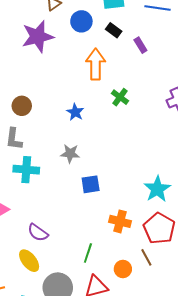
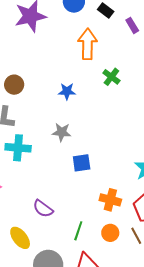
blue star: (75, 112) -> (67, 91), turned -30
purple semicircle: (38, 233) -> (43, 209), moved
orange circle: (123, 269) -> (110, 233), moved

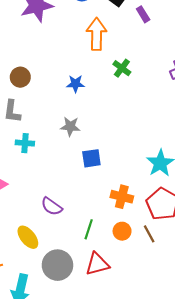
cyan cross: (18, 148) -> (25, 143), size x0.7

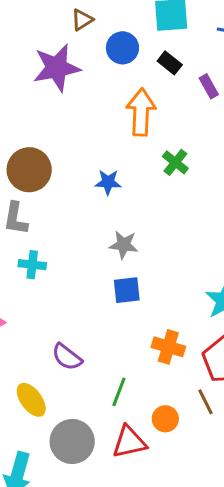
brown circle: (20, 77) -> (29, 170), size x1.5
gray star: (70, 126) -> (124, 245), moved
orange circle: (122, 231) -> (165, 419), moved

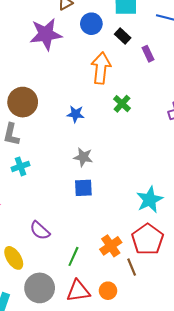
cyan cross: (32, 265) -> (20, 166), turned -30
orange cross: (168, 347) -> (111, 246), moved, turned 35
orange circle: (165, 419) -> (108, 291), moved

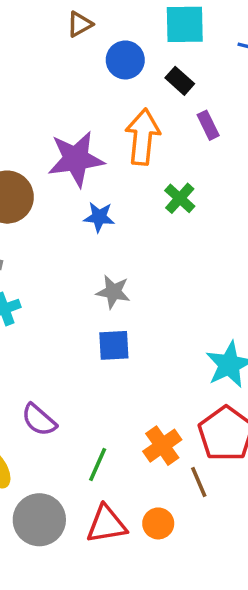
purple star: (46, 34) -> (76, 159), moved
purple rectangle: (148, 54) -> (208, 125), moved

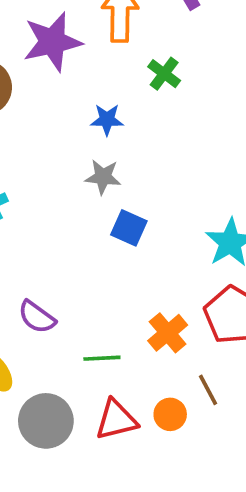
blue star: (99, 217) -> (107, 120), moved
blue square: (114, 345) -> (129, 228), moved, turned 32
green line: (98, 464) -> (102, 358), turned 68
brown line: (199, 482) -> (208, 390), moved

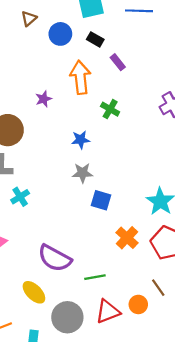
purple star: (52, 42) -> (44, 99), size x0.5
purple semicircle: (37, 317) -> (55, 258), size x1.5
orange cross: (168, 333) -> (127, 238), moved

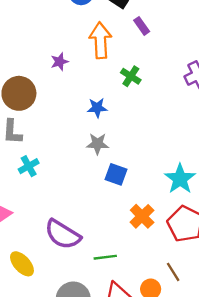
yellow ellipse: (34, 292) -> (22, 264), moved

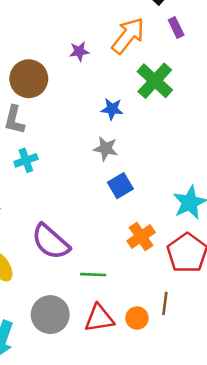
orange arrow: (100, 40) -> (128, 36), turned 32
green cross: (131, 76) -> (155, 81), size x1.6
blue square: (116, 174) -> (120, 186), turned 30
brown line: (173, 272) -> (165, 303), turned 30

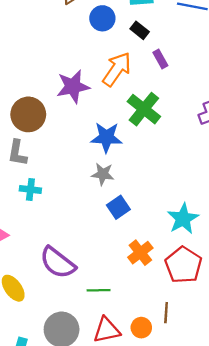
purple star: (79, 51) -> (73, 86), size x1.8
blue star: (112, 109) -> (106, 137), size x1.5
cyan cross: (26, 160) -> (30, 189), turned 30

